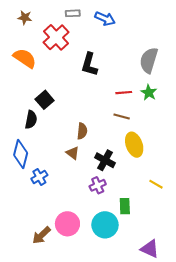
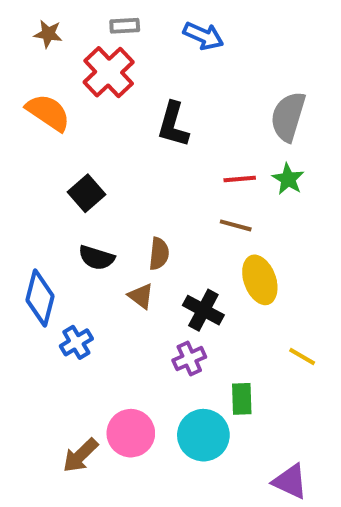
gray rectangle: (73, 13) -> (125, 26), moved
black semicircle: (31, 120) -> (97, 258), moved, turned 96

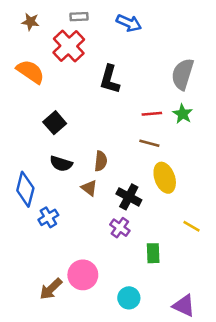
purple cross: (189, 359) -> (120, 228), turned -30
cyan circle: (203, 435) -> (129, 298), moved, size x0.7

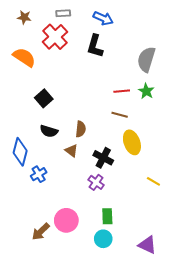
black L-shape: (110, 79) -> (95, 46), moved
green rectangle: (153, 253) -> (107, 216), moved

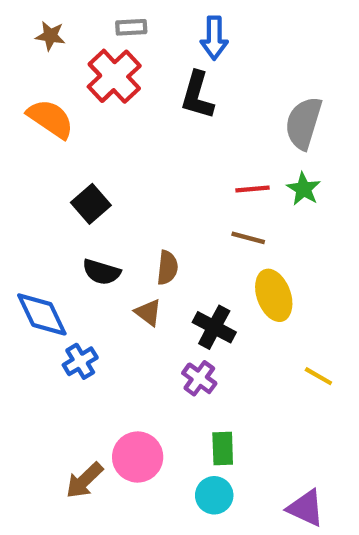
blue arrow: (103, 18) -> (214, 38), turned 66
blue diamond: (20, 152) -> (42, 314), turned -40

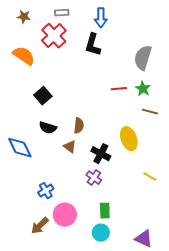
brown line: (248, 238) -> (150, 112), moved
blue cross: (80, 361) -> (46, 191), moved

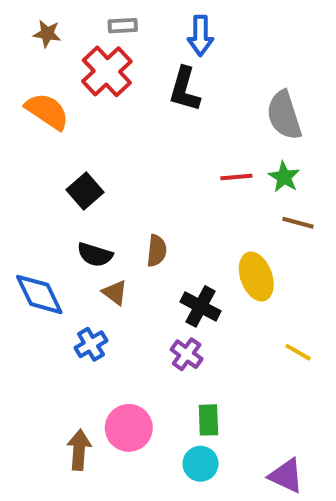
gray semicircle: (143, 58) -> (284, 115), turned -35
brown triangle: (70, 147) -> (115, 292), moved
blue cross: (46, 191) -> (91, 344), moved
brown arrow: (40, 226) -> (79, 450), turned 138

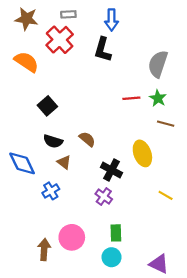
brown star: (47, 34) -> (26, 19), size x1.5
gray semicircle: (284, 115) -> (158, 64), turned 36
brown semicircle: (157, 251) -> (87, 139), turned -56

